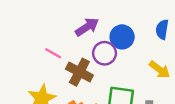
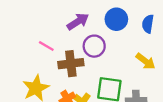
blue circle: (122, 37) -> (116, 19), moved
brown cross: (79, 72) -> (71, 64), turned -35

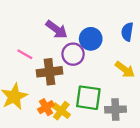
blue circle: (116, 19) -> (91, 39), moved
purple arrow: (78, 22) -> (57, 29), turned 70

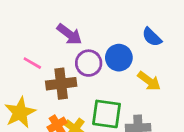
blue semicircle: (127, 32) -> (152, 37), turned -54
blue circle: (91, 39) -> (119, 58), moved

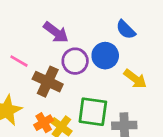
blue semicircle: (152, 37) -> (126, 30), moved
brown cross: (61, 84) -> (48, 82), turned 32

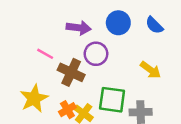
blue semicircle: (126, 30) -> (154, 25), moved
purple arrow: (56, 32) -> (79, 28), turned -30
blue circle: (105, 56) -> (118, 23), moved

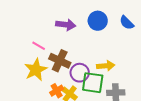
purple circle: (96, 54) -> (80, 73), moved
yellow arrow: (151, 70) -> (106, 66), moved, turned -42
yellow star: (34, 98) -> (36, 70), moved

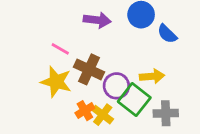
blue semicircle: (127, 23) -> (167, 34), moved
yellow star: (36, 70) -> (56, 82), turned -30
green square: (93, 83) -> (134, 100), turned 30

